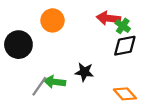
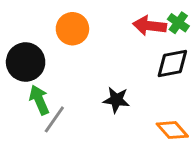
green cross: (123, 26) -> (178, 23), moved
green arrow: (55, 82) -> (39, 100), moved, turned 60

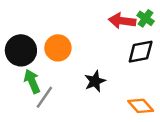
orange circle: (72, 29) -> (58, 48), moved
black star: (116, 100) -> (95, 81), turned -30

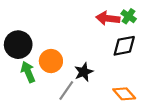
orange circle: (58, 48) -> (51, 61), moved
gray line: (44, 97) -> (66, 91), moved

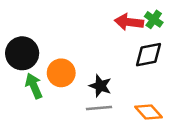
black star: (84, 72) -> (100, 86), turned -30
gray line: (66, 91) -> (99, 108), moved, turned 50

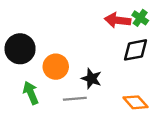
green arrow: (34, 86) -> (31, 93), moved
gray line: (99, 108) -> (75, 99), moved

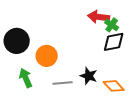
green cross: (140, 18) -> (112, 25), moved
black star: (91, 79) -> (89, 76), moved

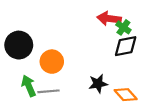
black star: (89, 76) -> (98, 84), turned -30
gray line: (63, 83) -> (48, 91), moved

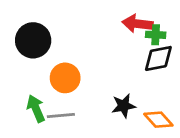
green cross: (123, 27) -> (156, 35), turned -32
black circle: (19, 45) -> (33, 40), moved

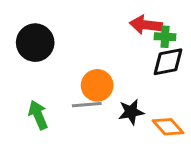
orange circle: (65, 78) -> (97, 85), moved
gray line: (61, 116) -> (87, 105), moved

